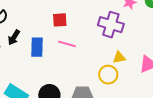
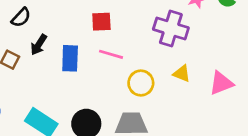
yellow triangle: (119, 57) -> (182, 74), turned 32
yellow circle: (108, 75) -> (141, 83), moved

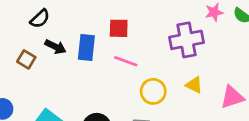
purple cross: (171, 29) -> (186, 40), turned -32
black arrow: (39, 45) -> (55, 47), turned -100
blue rectangle: (70, 58) -> (86, 48), moved

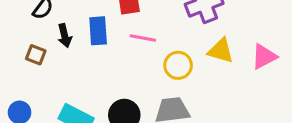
black arrow: (55, 47) -> (65, 36), turned 60
yellow triangle: (194, 85) -> (221, 51), size x1.4

